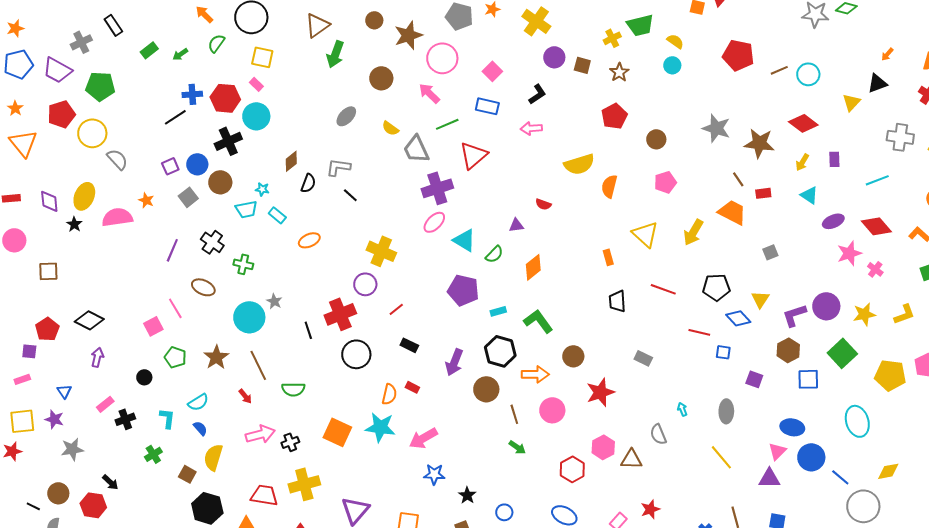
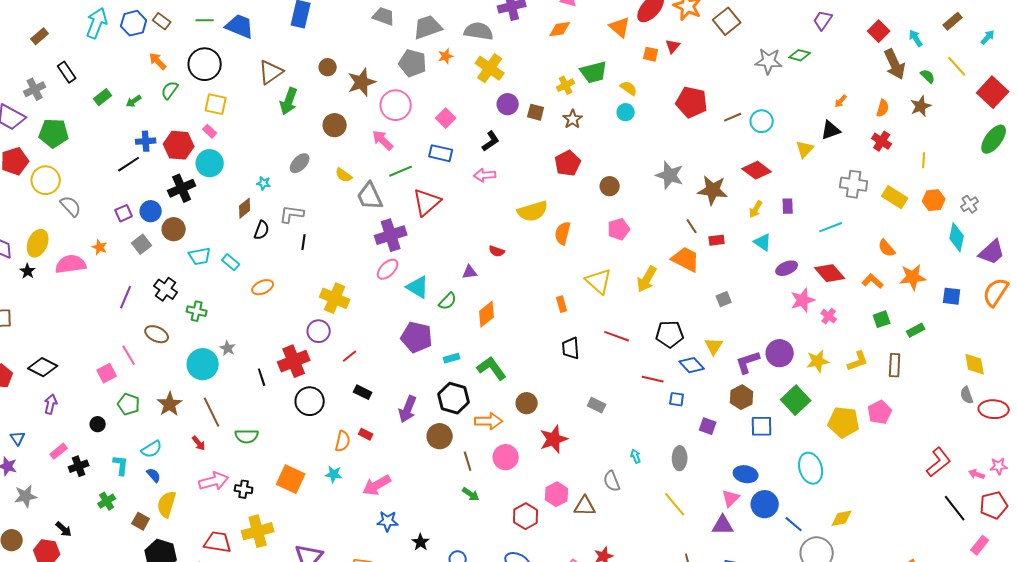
cyan star: (262, 189) -> (264, 183), moved
black line: (350, 195) -> (304, 242), turned 56
cyan star: (380, 427) -> (334, 474), size x0.6
black cross: (290, 442) -> (244, 489), turned 30

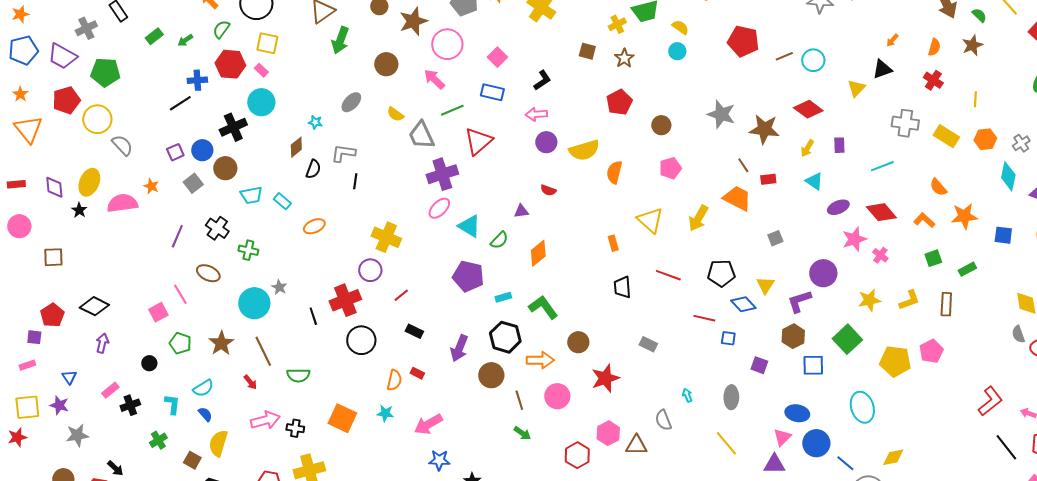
purple circle: (508, 104) -> (546, 142), moved
red hexagon: (179, 145) -> (230, 64), moved
purple circle: (780, 353) -> (823, 273), moved

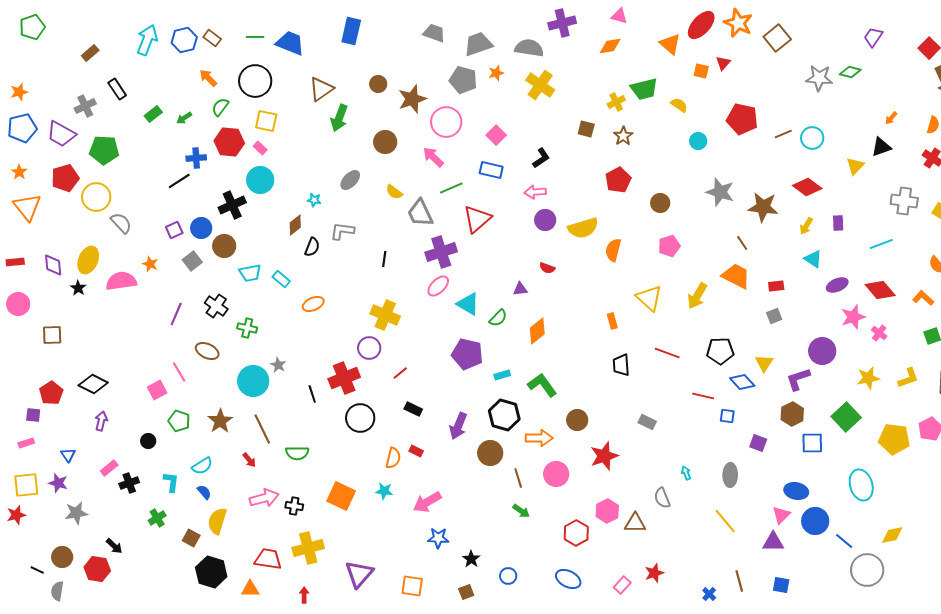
cyan circle: (677, 51) -> (698, 141), moved
red rectangle: (768, 179) -> (776, 286), moved
black line: (355, 181) -> (384, 259), moved

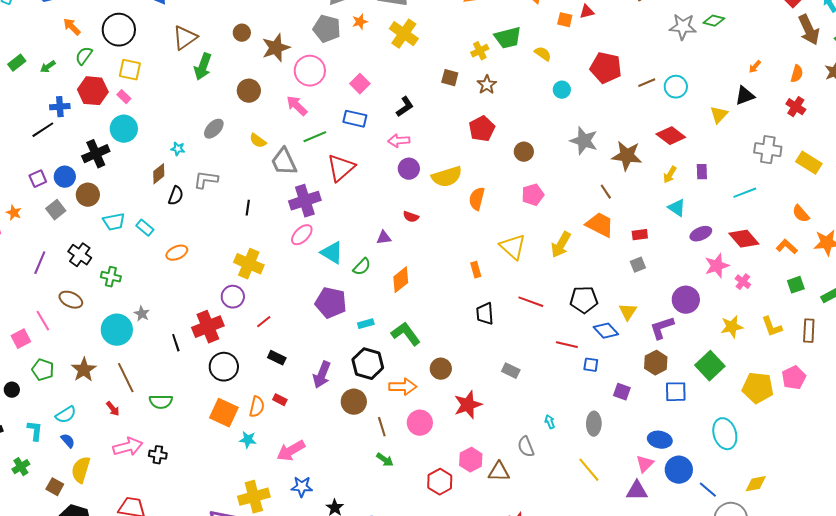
red triangle: (723, 63) -> (587, 12), turned 35
yellow L-shape: (908, 378) -> (772, 327), turned 90
orange square: (341, 496) -> (224, 413), moved
yellow cross: (308, 548) -> (254, 497), moved

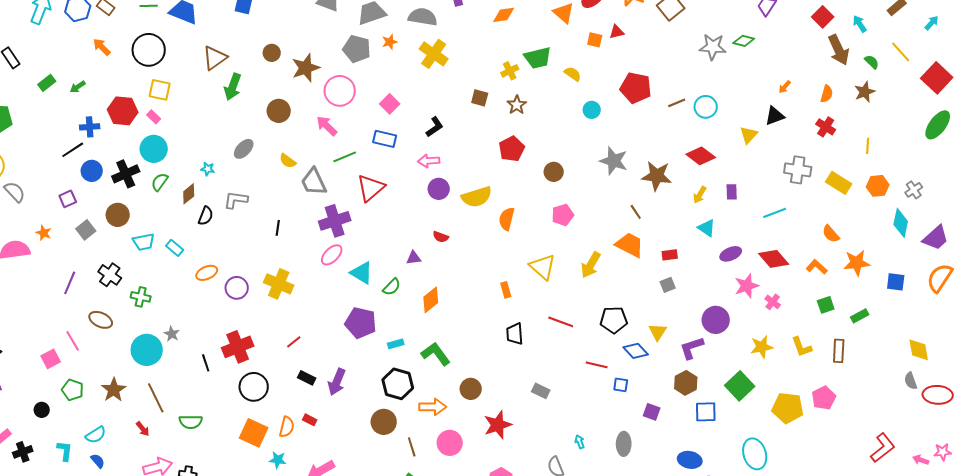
green semicircle: (84, 56) -> (160, 182), moved
blue circle: (65, 177) -> (92, 171), moved
purple circle: (233, 297) -> (237, 288), moved
purple arrow: (322, 375) -> (337, 382), moved

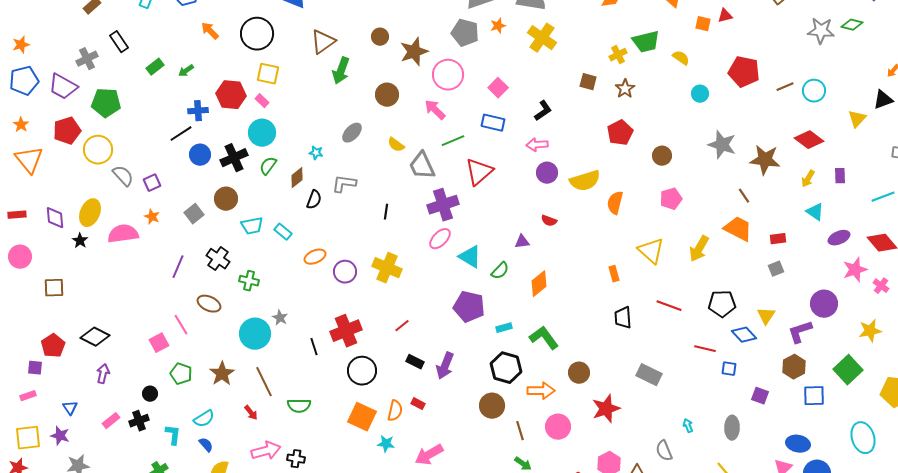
purple square: (68, 199) -> (152, 183), moved
gray rectangle: (541, 391) -> (649, 375), size x1.4
black cross: (23, 452) -> (139, 421), moved

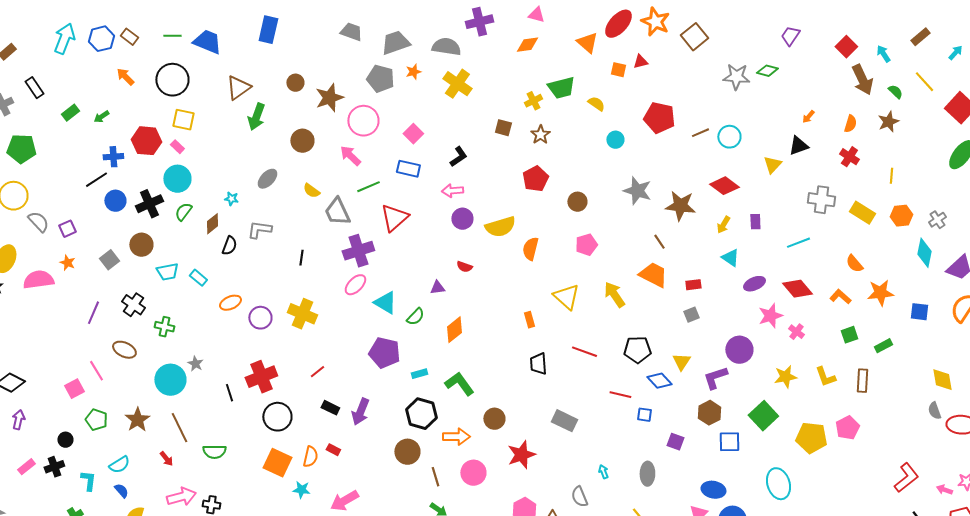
yellow arrow: (699, 249) -> (614, 295), turned 116

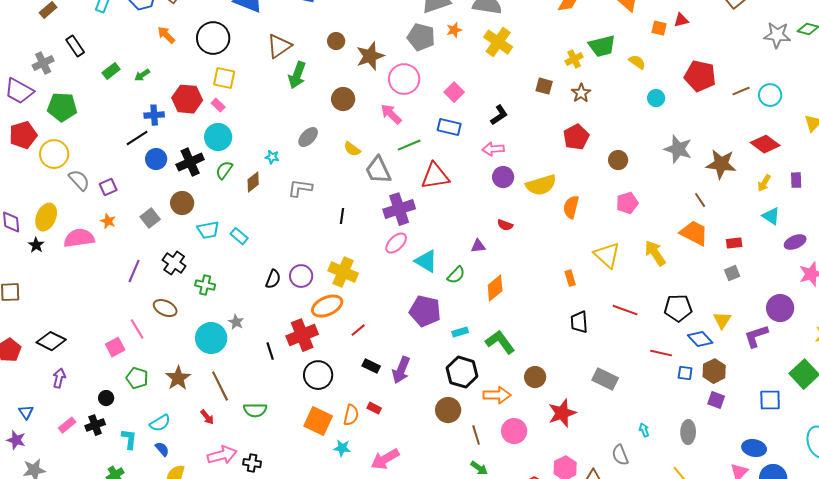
red triangle: (394, 218) -> (435, 176), turned 32
black semicircle: (229, 246) -> (273, 279), moved
orange ellipse: (230, 303) -> (327, 306), moved, size x1.4
brown hexagon: (709, 413) -> (714, 371), moved

